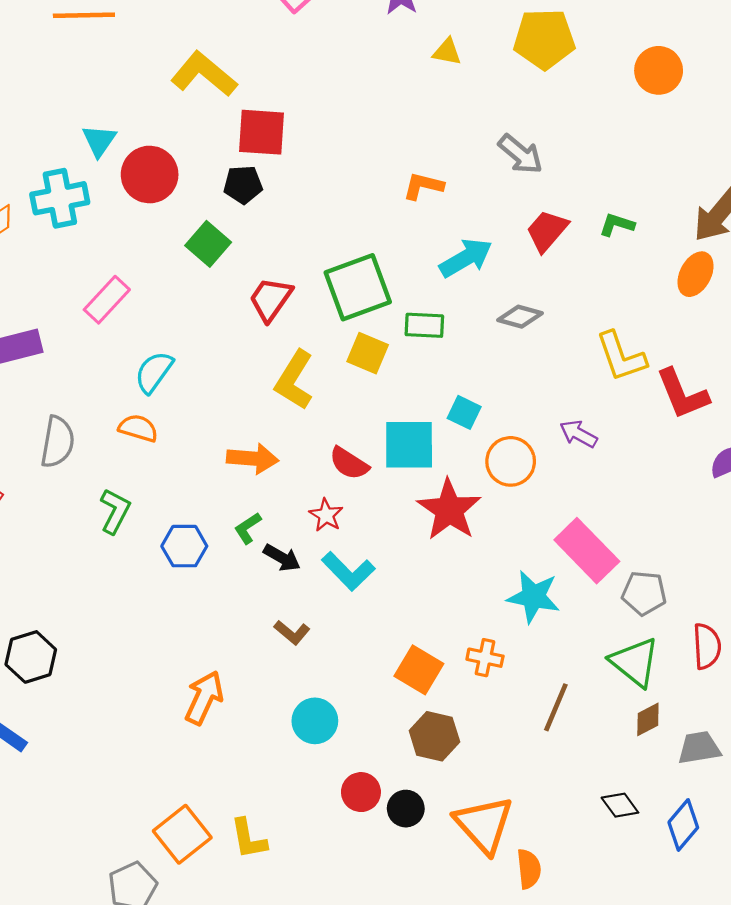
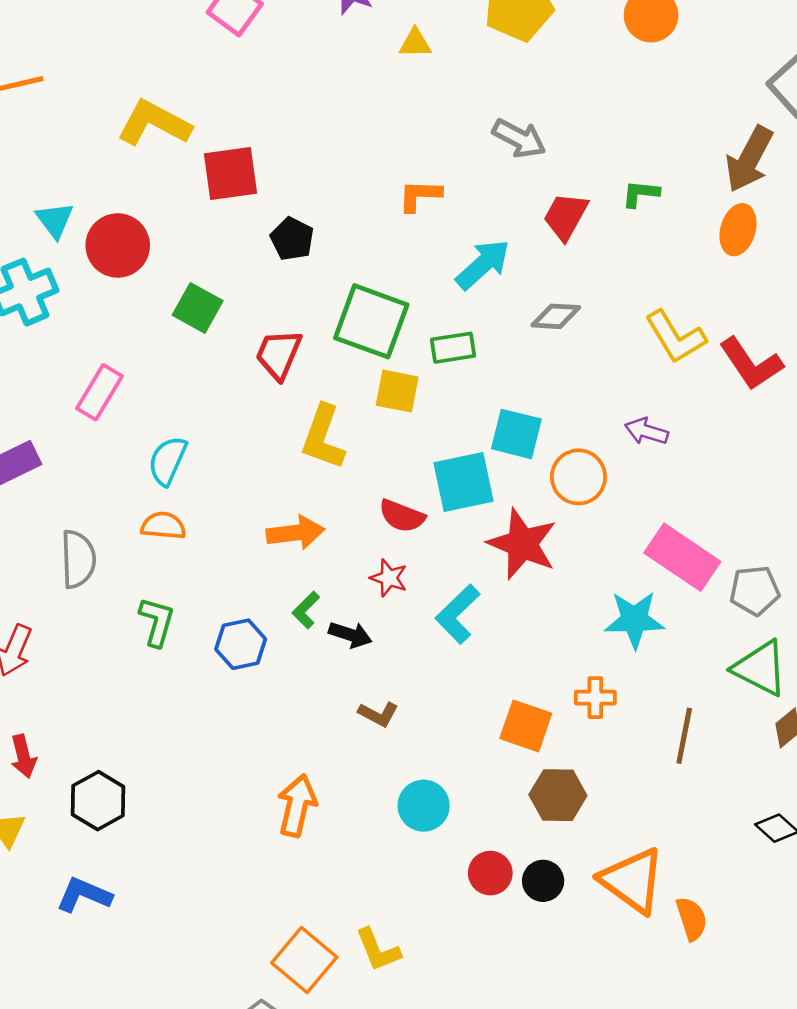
black pentagon: (243, 185) -> (292, 239), moved, turned -30
green square: (358, 287) -> (371, 321), turned -38
cyan square: (464, 412) -> (516, 434), size x1.4
cyan L-shape: (348, 571) -> (458, 614), moved, turned 102

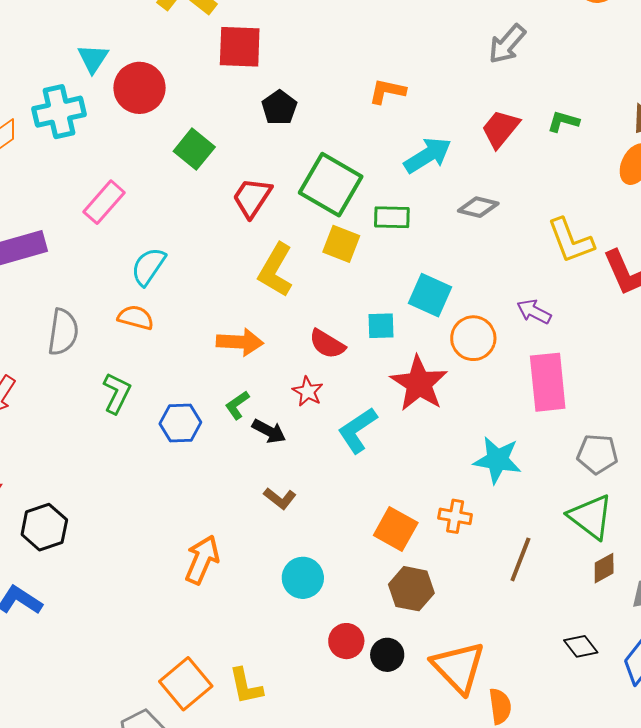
gray arrow: (519, 138) -> (507, 44), moved, turned 93
cyan square: (464, 482) -> (381, 326), size x0.6
pink rectangle: (682, 557) -> (548, 382), moved, turned 40

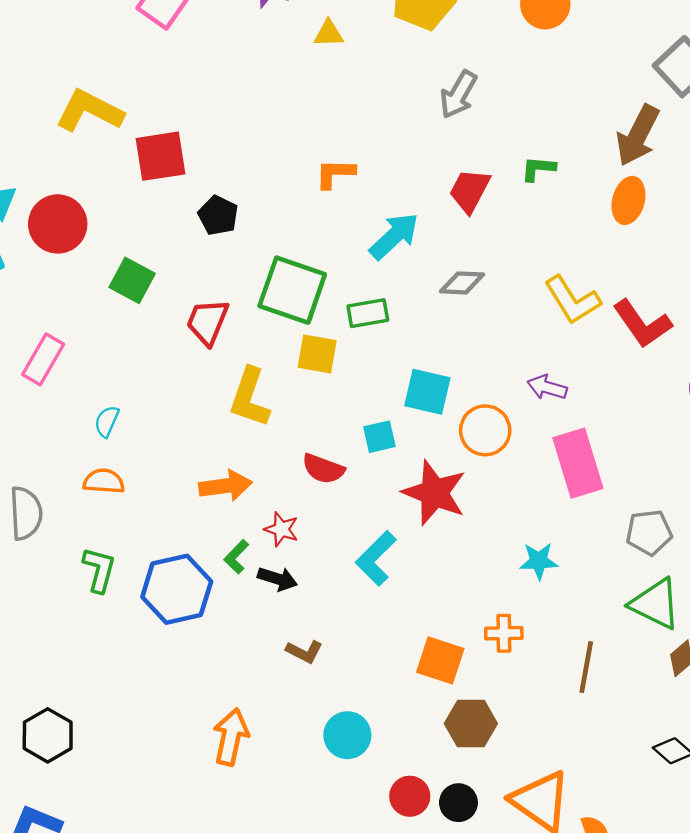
cyan semicircle: (148, 266) -> (107, 421), size x0.7
red star: (308, 391) -> (281, 529), moved
blue hexagon: (180, 423) -> (177, 589), size x1.5
cyan star: (497, 460) -> (539, 561), size x0.7

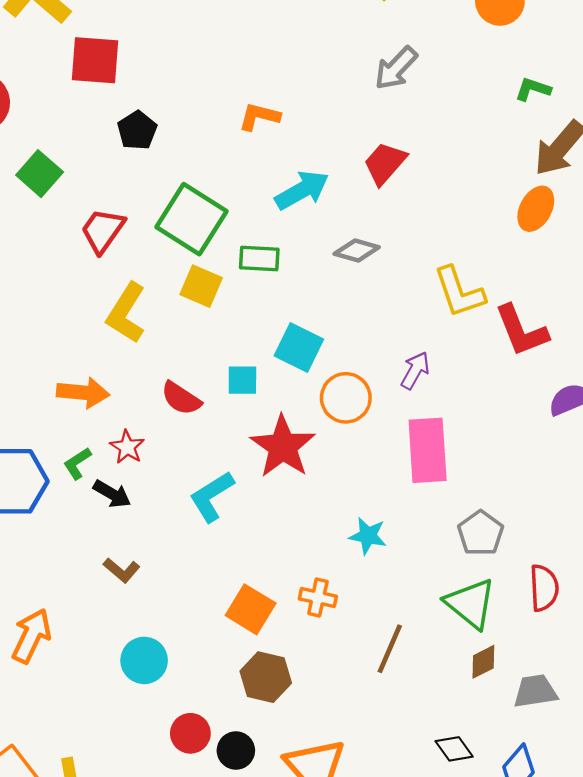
green L-shape: (538, 169) -> (533, 89), moved
purple arrow: (547, 387) -> (415, 370), turned 90
gray pentagon: (649, 532) -> (481, 533), turned 30

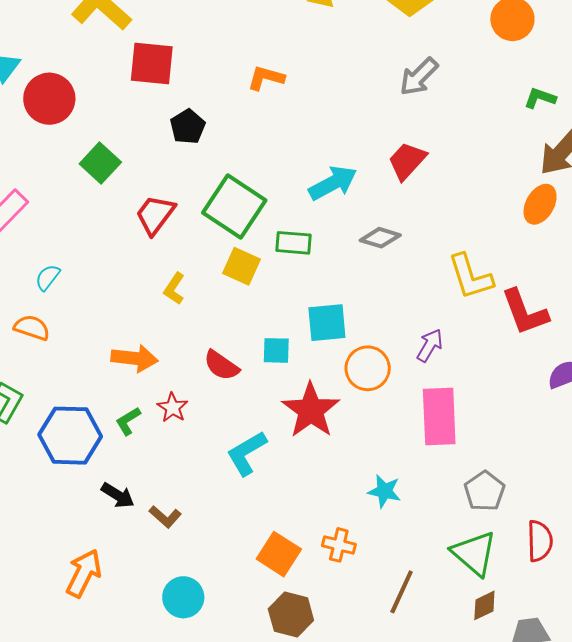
orange L-shape: (259, 117) -> (266, 78), moved
yellow L-shape: (126, 313) -> (174, 288), size x0.6
cyan square: (299, 348) -> (327, 323), turned -33
black arrow: (112, 494) -> (118, 495), moved

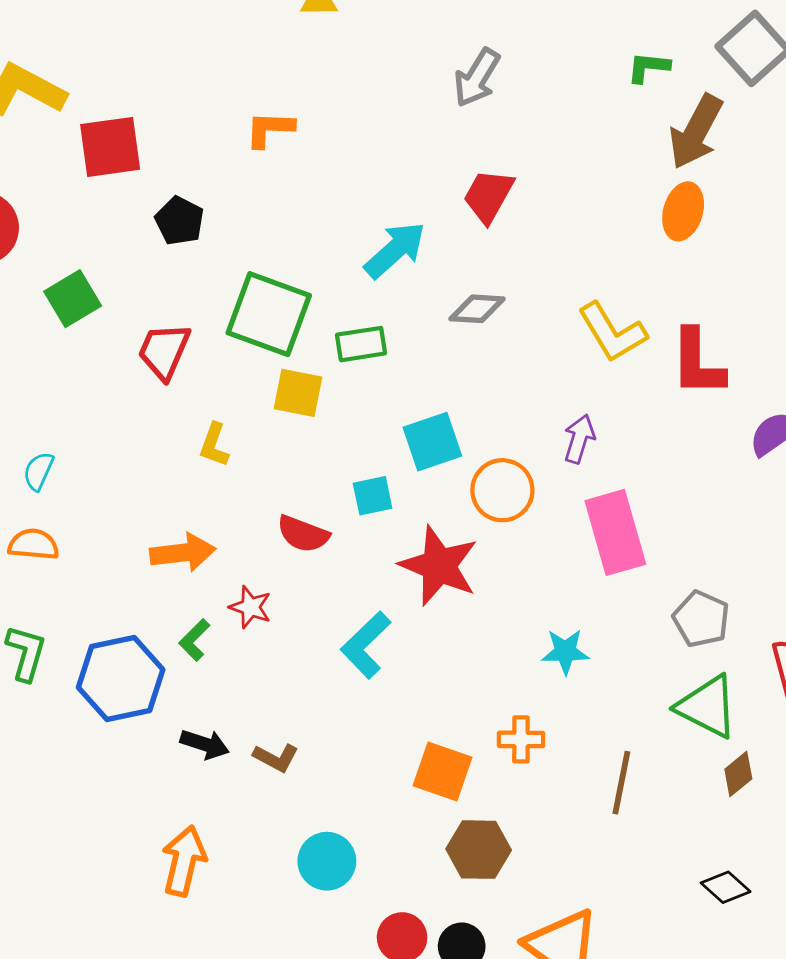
green square: (100, 163) -> (73, 299), turned 30
red L-shape: (525, 312) -> (697, 363), turned 34

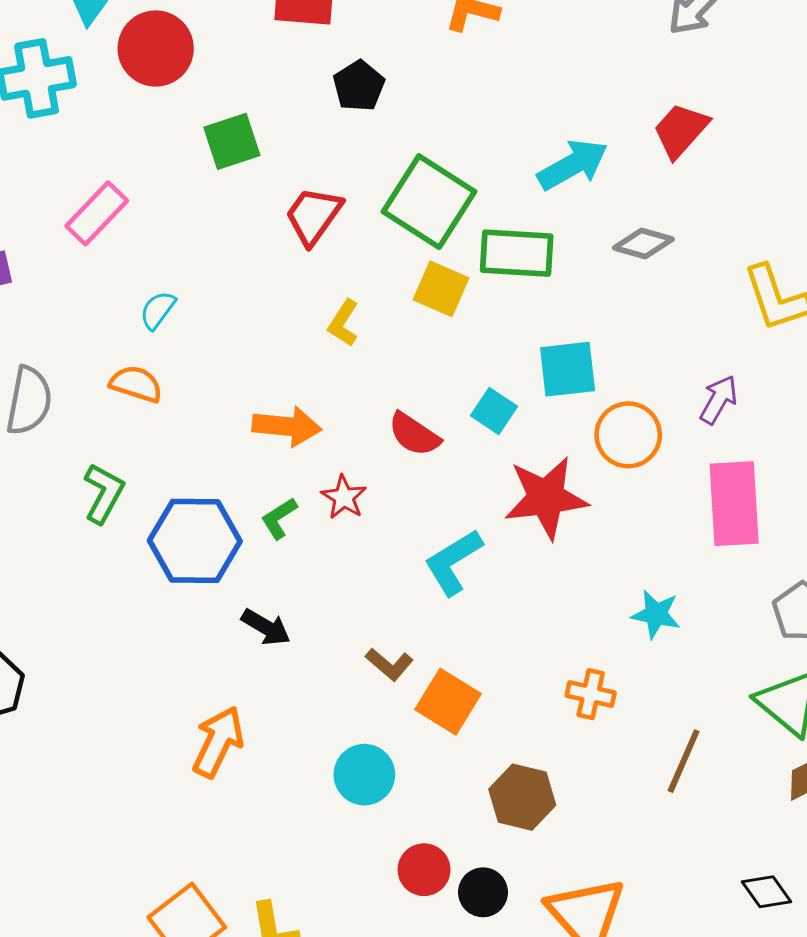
green rectangle: (361, 344) -> (517, 253), size x1.4
cyan square: (373, 496) -> (494, 411), turned 33
red star: (439, 566) -> (546, 498), turned 30
brown L-shape: (276, 758) -> (389, 664), moved
orange square: (442, 771) -> (448, 702), moved

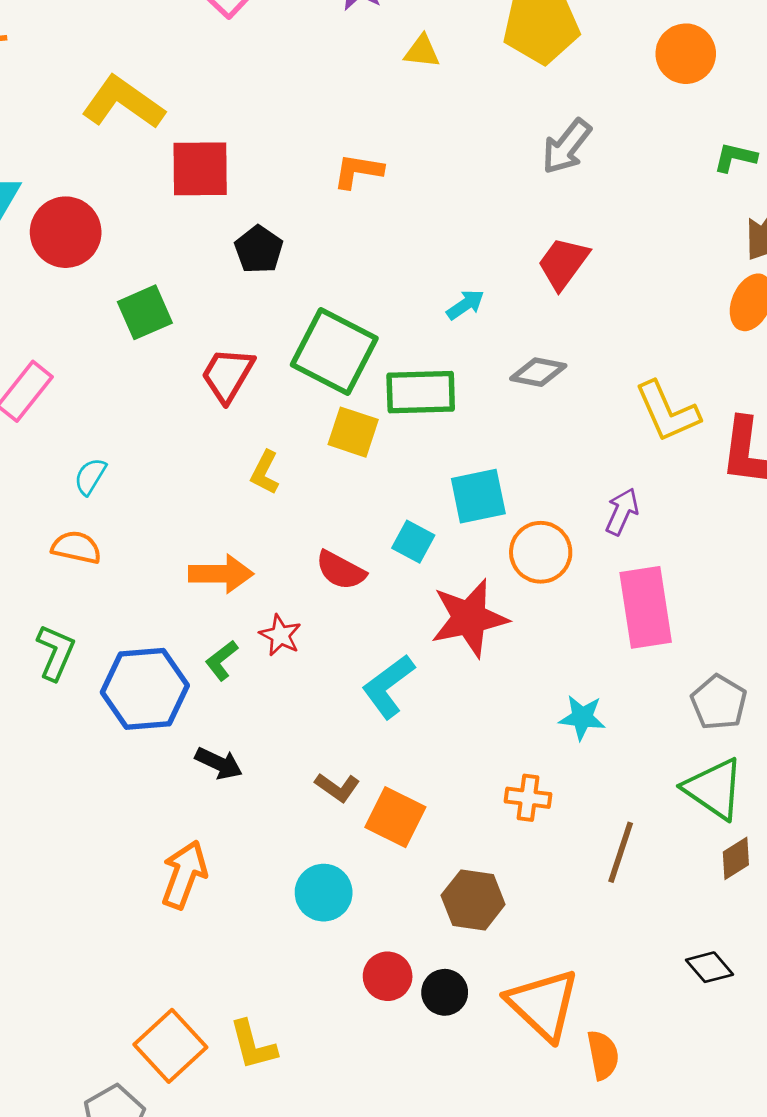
cyan arrow: (573, 165) -> (465, 305), size x0.6

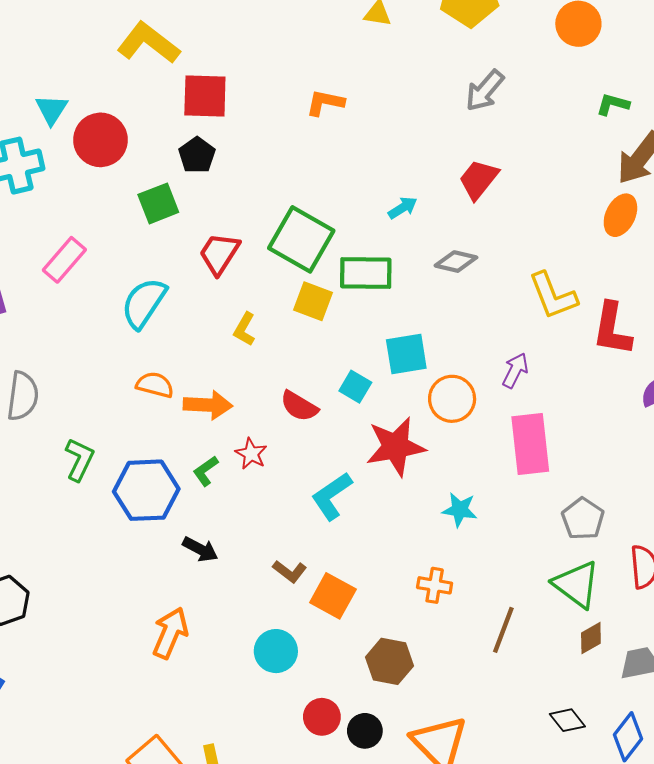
black pentagon: (259, 250) -> (197, 155), moved
cyan semicircle: (90, 476) -> (144, 303), moved, size x1.8
orange semicircle: (76, 547) -> (155, 385), moved
cyan star: (582, 717) -> (460, 510), moved

